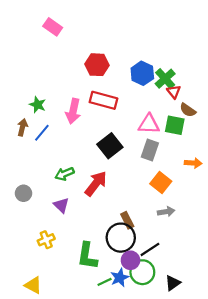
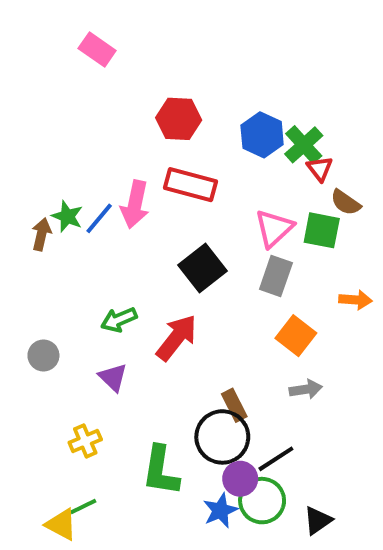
green star: (38, 105) -> (67, 216), moved
pink triangle: (149, 124) -> (274, 228), turned -45
blue line: (42, 133) -> (99, 218), moved
green line: (105, 282) -> (83, 507), moved

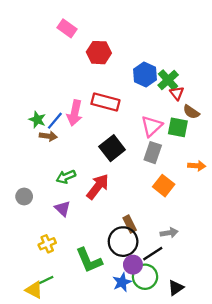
pink rectangle: (97, 49) -> (67, 28), moved
red hexagon: (179, 119) -> (99, 53), moved
brown arrow: (41, 234) -> (48, 136), moved, turned 84
gray arrow: (306, 389) -> (169, 233), moved
green L-shape: (161, 471) -> (89, 260), turned -32

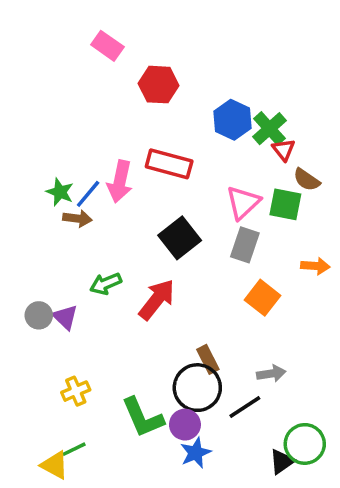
purple triangle: (63, 209) -> (65, 317), moved
purple circle: (133, 265) -> (185, 425), moved
green circle: (145, 277) -> (305, 444), moved

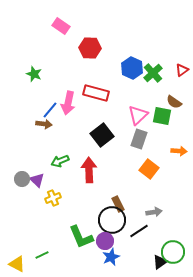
red triangle: (284, 150) -> (182, 70), moved, turned 32
green star: (60, 192) -> (34, 74), moved
red arrow: (157, 299) -> (89, 170), turned -40
yellow cross: (76, 391) -> (53, 198), moved
yellow triangle: (55, 465) -> (17, 264), moved

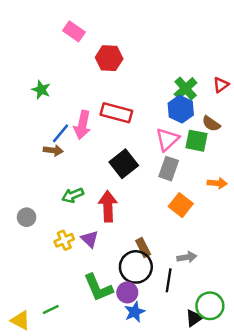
blue hexagon: (132, 68) -> (181, 109), moved
purple triangle: (37, 180) -> (90, 239), moved
black line: (139, 231) -> (169, 280), turned -48

